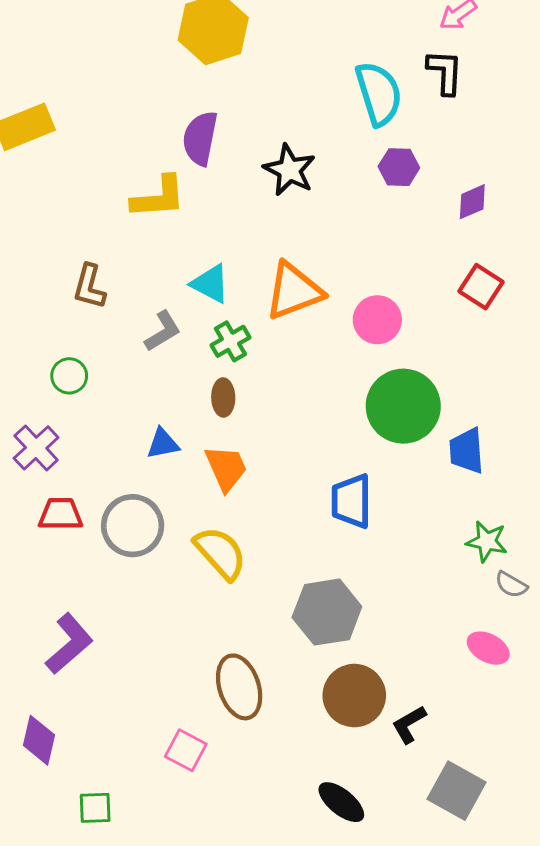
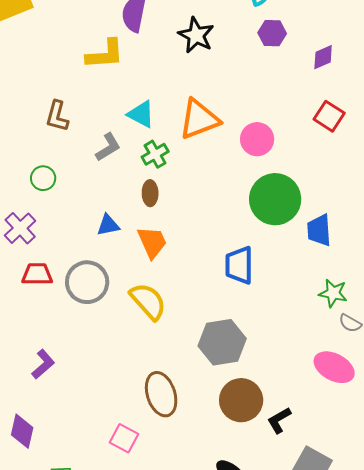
purple L-shape: (69, 644) -> (43, 364), size x0.7
pink ellipse: (488, 648) -> (334, 367), size x1.4

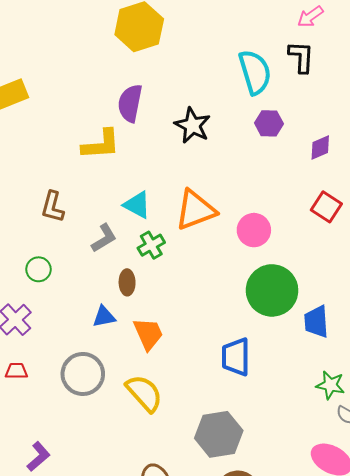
brown ellipse: (150, 193) -> (127, 282), moved
red trapezoid: (37, 274) -> (16, 371), moved, size x0.7

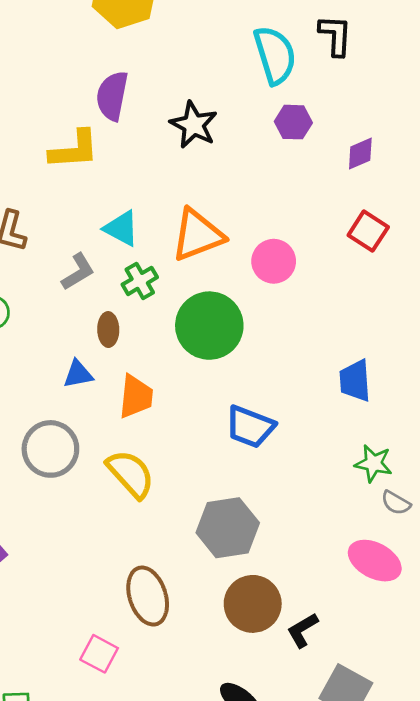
green circle: (272, 290) -> (209, 326), moved
orange trapezoid: (148, 334) -> (136, 396), turned 30
blue trapezoid: (236, 357) -> (250, 427), turned -69

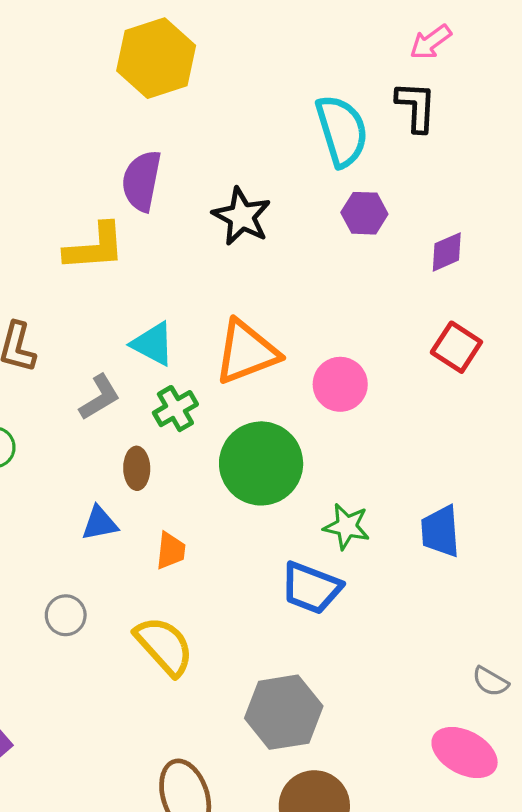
orange trapezoid: (136, 396) -> (171, 551), size x0.7
gray circle: (50, 449) -> (66, 615), size x0.6
green star: (373, 463) -> (347, 526), moved

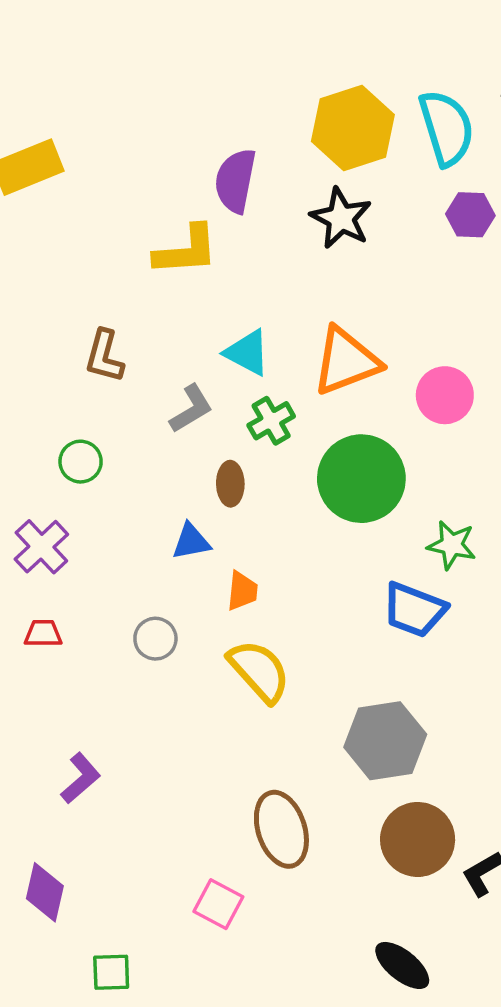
yellow hexagon: (156, 58) -> (353, 128), moved
orange trapezoid: (171, 551) -> (242, 591), moved

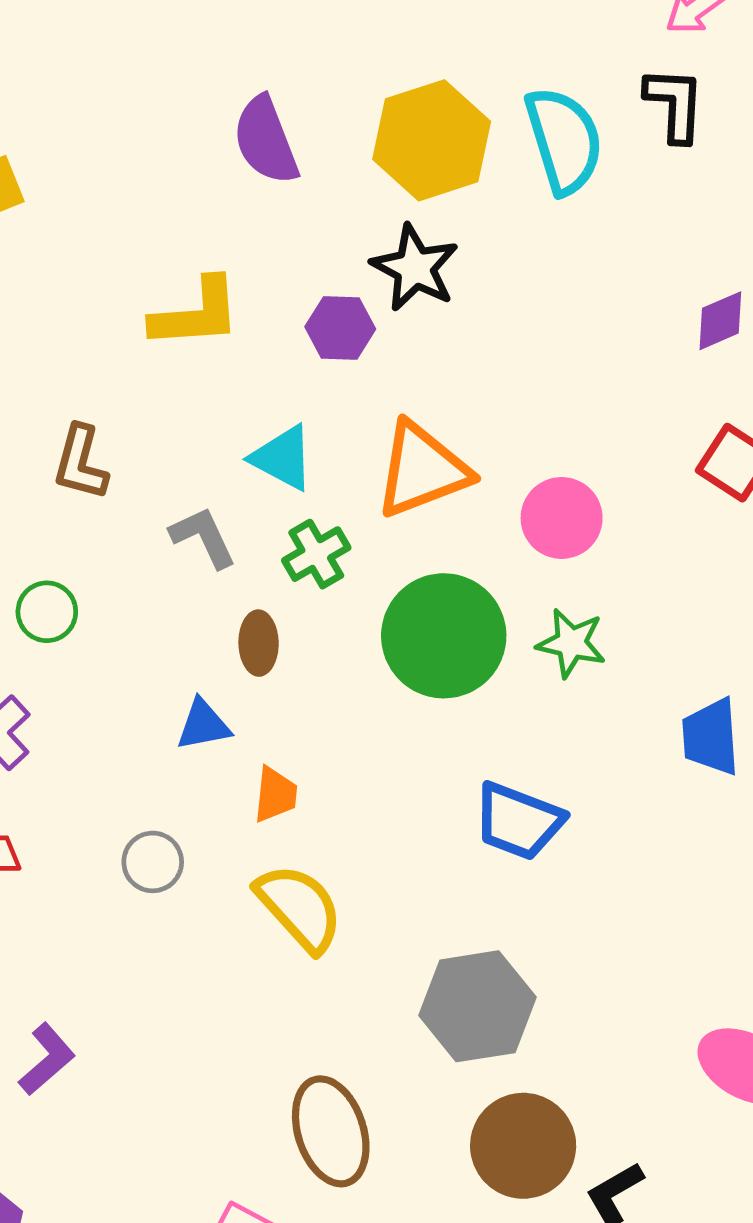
purple semicircle: (235, 181) -> (266, 140), moved, turned -32
purple hexagon: (470, 215) -> (340, 328), moved
gray L-shape: (191, 409) -> (203, 537), turned -84
green star: (452, 545) -> (571, 643), moved

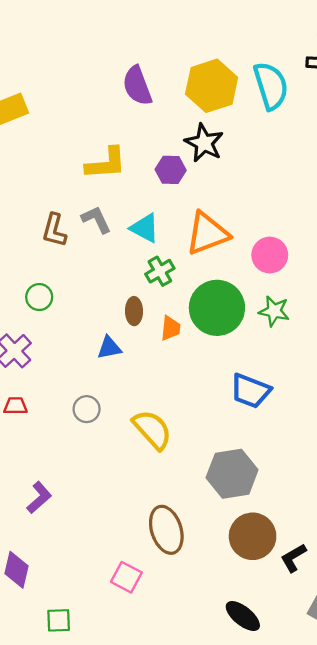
gray L-shape: (203, 537) -> (96, 219), moved
orange trapezoid: (275, 795) -> (171, 328), moved

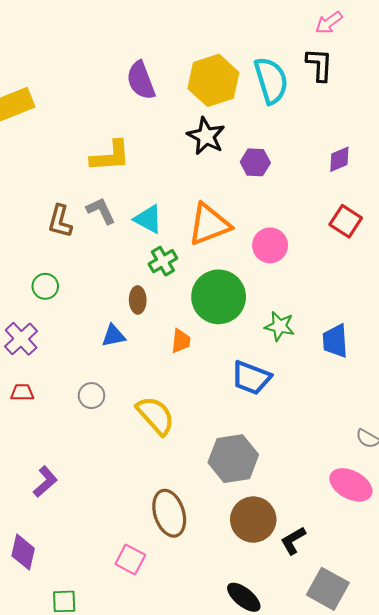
purple hexagon: (171, 170) -> (255, 162), moved
green star: (274, 311) -> (279, 326), moved
orange trapezoid: (171, 328) -> (181, 341), moved

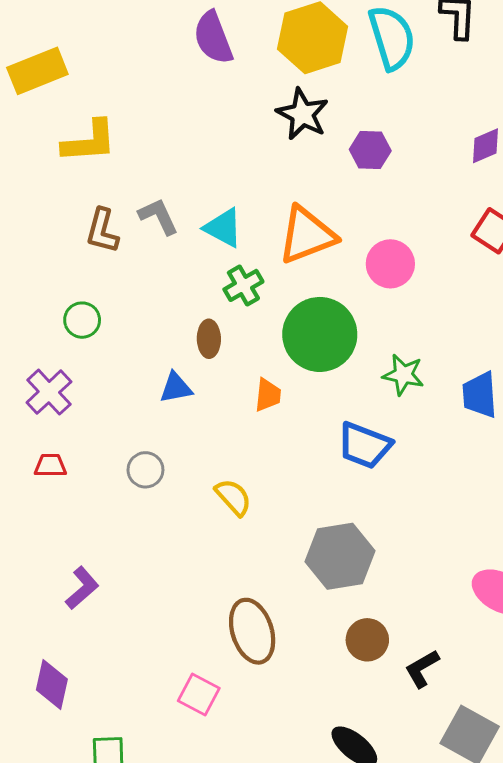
yellow L-shape: (110, 156) -> (89, 141), moved
yellow semicircle: (156, 416) -> (233, 497), size x0.7
brown circle: (253, 520) -> (367, 640), size x0.7

